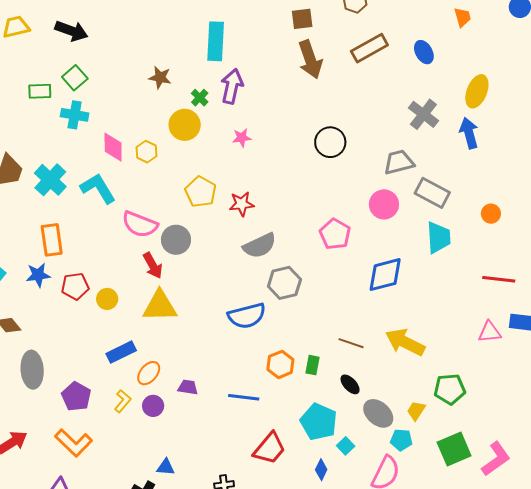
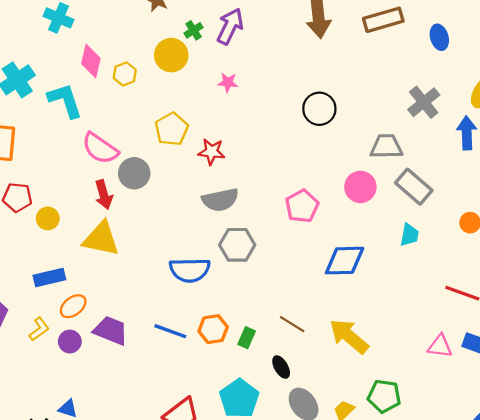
cyan trapezoid: (439, 238) -> (409, 235), size x0.7
purple trapezoid: (188, 387) -> (111, 331), size x1.6
blue line: (244, 397) -> (170, 331), moved

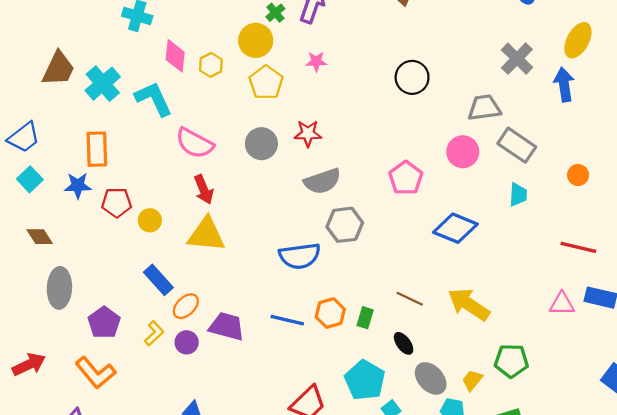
yellow pentagon: (172, 129) -> (266, 82), moved
gray circle: (134, 173) -> (261, 144), moved
blue diamond: (345, 261) -> (455, 228), turned 30
blue rectangle: (49, 277) -> (158, 280), turned 68

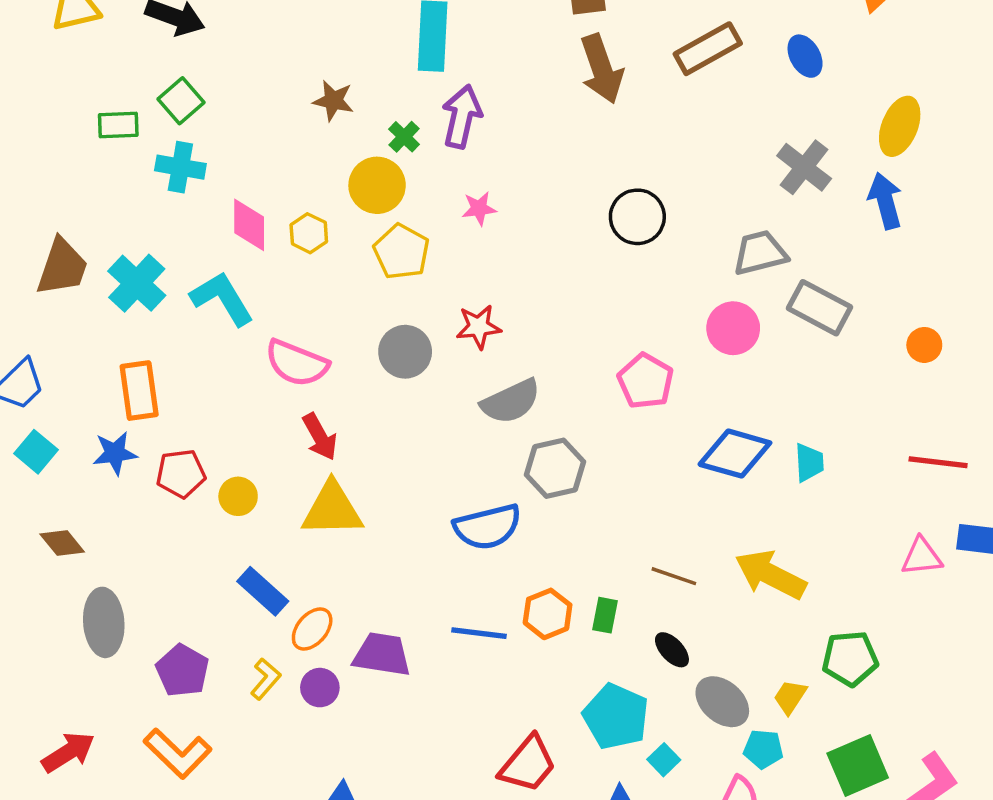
cyan trapezoid: (518, 195) -> (809, 463), moved

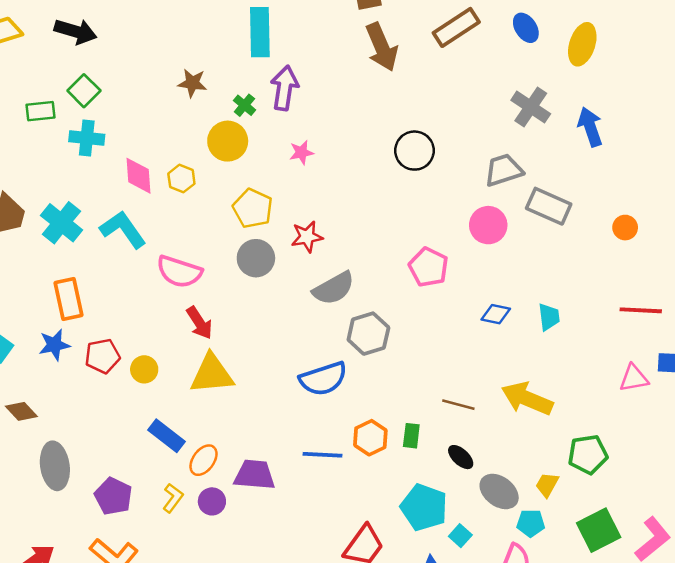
yellow ellipse: (900, 126) -> (582, 44), moved
yellow pentagon: (402, 252) -> (253, 208), moved
blue diamond: (735, 454) -> (496, 314), size x0.6

